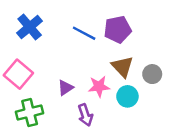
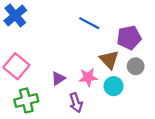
blue cross: (30, 27) -> (15, 15), moved
purple pentagon: (118, 29) -> (129, 38), moved
blue line: (84, 33) -> (89, 23), moved

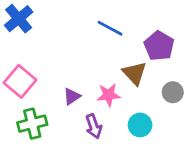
purple pentagon: (129, 38) -> (159, 46), turned -30
gray circle: (136, 66) -> (173, 92), moved
cyan circle: (114, 86) -> (140, 125), moved

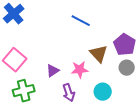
purple pentagon: (159, 46) -> (125, 45), moved

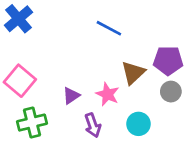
purple pentagon: (125, 45) -> (168, 61), turned -30
brown triangle: (99, 54) -> (133, 73), turned 30
pink star: (80, 70) -> (107, 94), turned 30

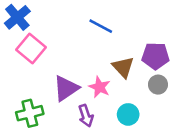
brown triangle: (133, 73) -> (123, 67), turned -30
pink square: (20, 81) -> (31, 48), moved
purple triangle: (71, 96) -> (66, 88), size x1.6

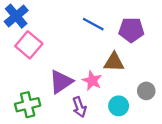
purple pentagon: (156, 56) -> (131, 30), moved
brown triangle: (123, 67) -> (114, 62), turned -45
gray circle: (158, 85) -> (146, 91), moved

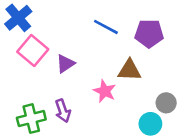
purple triangle: (61, 82) -> (65, 64), moved, size x0.7
cyan circle: (119, 106) -> (150, 124), moved
purple arrow: (79, 107) -> (63, 111), moved

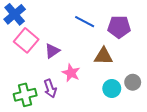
pink star: (105, 91) -> (71, 73), moved
cyan circle: (150, 124) -> (112, 89), moved

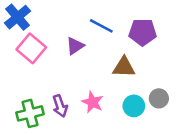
purple triangle: (52, 51) -> (75, 46), moved
pink star: (71, 73) -> (93, 102), moved

